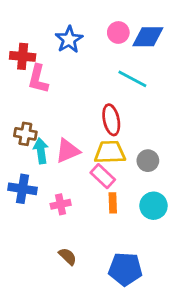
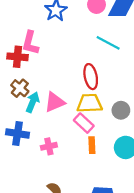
red cross: (23, 56) -> (17, 57), moved
brown cross: (25, 134) -> (20, 88), turned 30
cyan arrow: (41, 151) -> (33, 102), turned 30

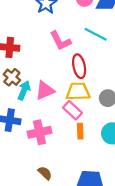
pink L-shape: (30, 43) -> (60, 41), moved, turned -40
pink cross: (49, 146) -> (39, 132), size x1.5

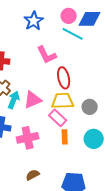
cyan line: (96, 34) -> (73, 34), moved
brown semicircle: (45, 173) -> (33, 175), turned -72

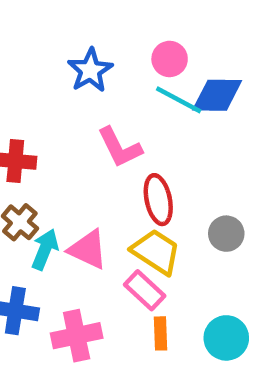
blue diamond: (90, 19) -> (217, 95), moved
pink triangle: (33, 100) -> (88, 249), turned 48
yellow trapezoid: (63, 101) -> (156, 252), turned 35
gray circle: (90, 107) -> (226, 234), moved

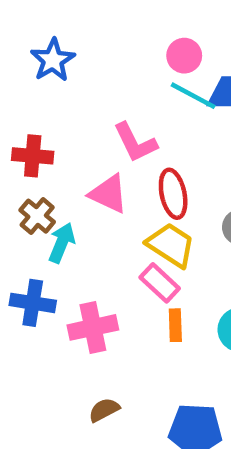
blue star: (90, 70) -> (53, 60), moved
pink triangle: (88, 249) -> (108, 194), moved

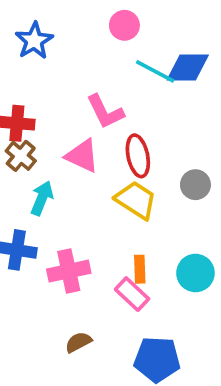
pink circle: (184, 56) -> (124, 25), moved
brown cross: (37, 216) -> (21, 156), moved
pink rectangle: (160, 283) -> (132, 294), moved

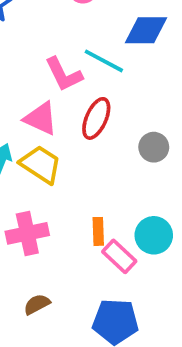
cyan line: (155, 71) -> (104, 61), moved
red ellipse: (138, 156) -> (96, 118), turned 36
yellow trapezoid: (136, 200) -> (41, 164), moved
pink rectangle: (132, 294) -> (119, 256), moved

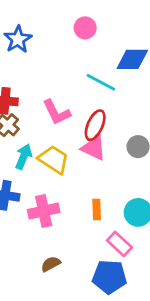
pink L-shape: (64, 74) -> (56, 112), moved
pink triangle: (41, 118) -> (94, 148), moved
pink rectangle: (119, 256) -> (119, 244), moved

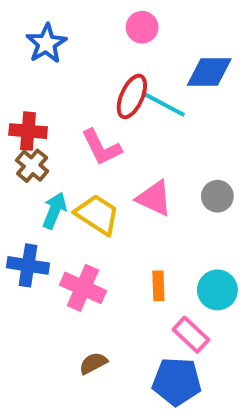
red ellipse: (95, 125) -> (132, 96), moved
pink cross: (44, 211) -> (83, 288), turned 36

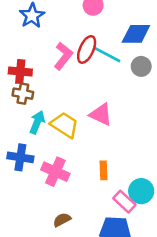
pink L-shape: (101, 147) -> (63, 56), moved, turned -116
brown cross: (32, 166) -> (23, 94), turned -30
gray circle: (217, 196) -> (141, 66), moved
cyan circle: (217, 290) -> (141, 191), moved

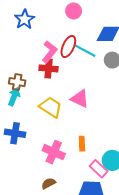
red cross: (20, 72) -> (49, 68), moved
cyan arrow: (37, 122) -> (14, 97), moved
pink cross: (55, 172) -> (54, 152), moved

